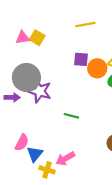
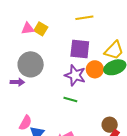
purple square: (81, 59) -> (80, 49), size x1.5
orange circle: (97, 68) -> (95, 69), moved
purple star: (40, 91) -> (75, 75), moved

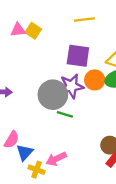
gray circle: (31, 64) -> (53, 95), moved
purple star: (75, 75) -> (71, 86), turned -30

